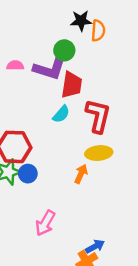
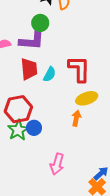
red trapezoid: (72, 85) -> (29, 69), moved

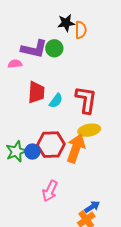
purple L-shape: (32, 41) -> (34, 49), moved
red hexagon: (18, 109) -> (51, 145), moved
orange arrow: (76, 118) -> (76, 148), size x1.8

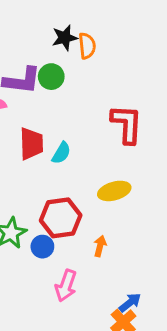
red L-shape: (86, 100) -> (127, 124), moved
orange arrow: (76, 148) -> (100, 246), moved, size x0.5
blue circle: (32, 152) -> (42, 247), moved

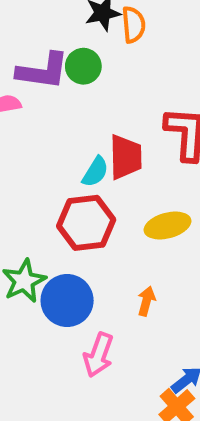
red trapezoid: (31, 144) -> (126, 157), moved
red hexagon: (61, 218) -> (86, 223), moved
blue circle: (42, 247) -> (67, 301), size x1.6

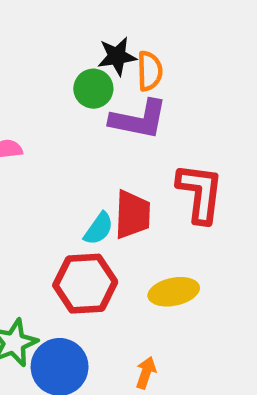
green circle: (83, 66) -> (93, 89), moved
purple L-shape: (43, 71) -> (139, 119), moved

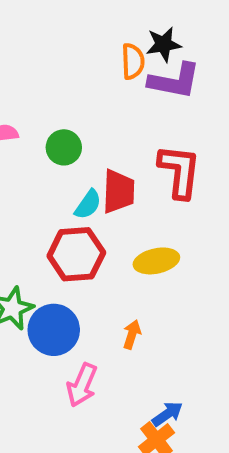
black star: (117, 56) -> (164, 44), moved
green circle: (93, 89) -> (64, 147), moved
purple L-shape: (139, 119) -> (174, 81), moved

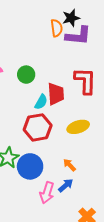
orange arrow: (132, 334) -> (69, 165), turned -56
blue arrow: (167, 414) -> (66, 185), moved

